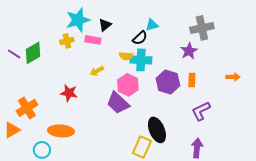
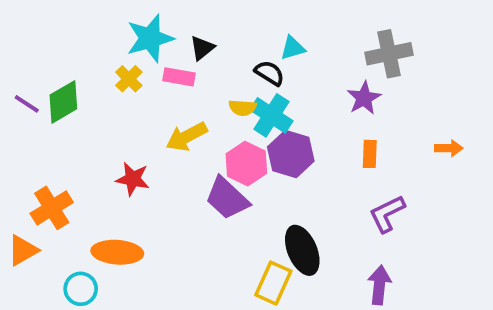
black semicircle: (140, 38) -> (270, 73), turned -105
yellow cross: (67, 41) -> (129, 79), turned -32
cyan cross: (141, 60) -> (271, 115), turned 30
yellow arrow: (97, 71) -> (187, 137), size x1.5
purple hexagon: (168, 82) -> (291, 154), moved

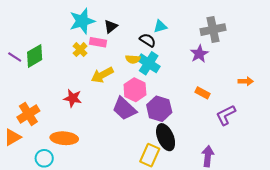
yellow cross: (129, 79) -> (80, 50), moved
purple hexagon: (291, 154) -> (159, 109), moved
orange rectangle: (370, 154) -> (202, 93), moved, turned -64
purple L-shape: (387, 214) -> (226, 115), moved

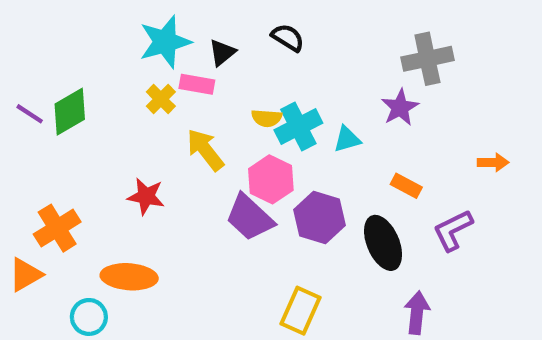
cyan triangle: (160, 26) -> (347, 139), moved
black semicircle: (148, 40) -> (288, 38), moved
cyan cross: (149, 63) -> (298, 127), turned 30
yellow arrow: (102, 75) -> (205, 150), turned 80
black ellipse: (166, 137) -> (383, 243), moved

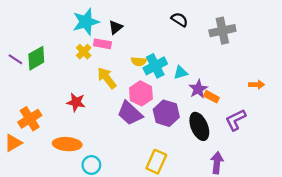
black semicircle: (288, 38) -> (179, 20), moved
purple star: (400, 107) -> (198, 89), moved
cyan circle: (89, 317) -> (91, 165), moved

